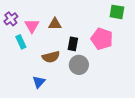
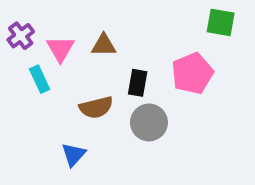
pink pentagon: (102, 39) -> (192, 73), turned 30

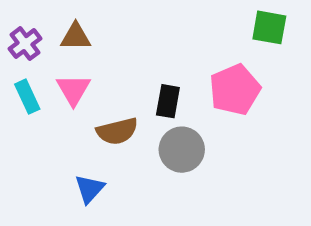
brown triangle: (104, 45) -> (76, 37), moved
pink triangle: (60, 49) -> (73, 90), moved
cyan rectangle: (40, 79) -> (27, 97), moved

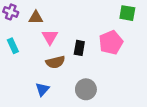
purple cross: (25, 44) -> (11, 12), moved, turned -32
pink triangle: (73, 90) -> (50, 37), moved
gray circle: (182, 150) -> (86, 89), moved

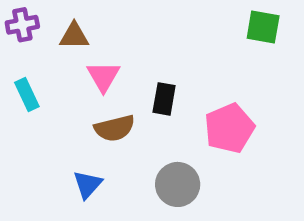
purple cross: (11, 12) -> (22, 25), turned -32
pink pentagon: (111, 42) -> (229, 128), moved

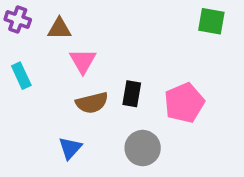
purple cross: (22, 25) -> (18, 19), turned 30
black rectangle: (164, 99) -> (132, 94), moved

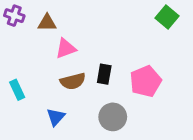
green square: (211, 21) -> (167, 17), turned 30
pink triangle: (83, 61) -> (66, 48), turned 40
cyan rectangle: (21, 76) -> (17, 90), moved

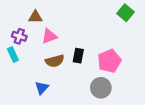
purple cross: (14, 16) -> (19, 36), moved
cyan rectangle: (17, 90) -> (13, 55), moved
gray circle: (113, 117) -> (101, 88), moved

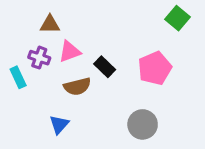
purple cross: (19, 36) -> (39, 58), moved
black rectangle: (78, 56) -> (105, 67), moved, turned -56
pink pentagon: (109, 61) -> (155, 68), moved

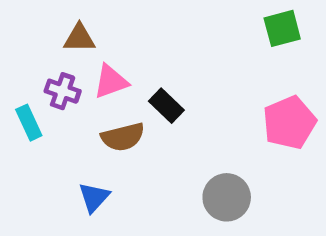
green square: (177, 18) -> (282, 28), turned 35
pink pentagon: (155, 68) -> (289, 123), moved

